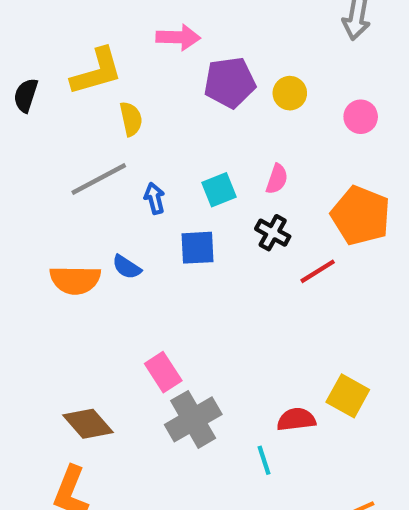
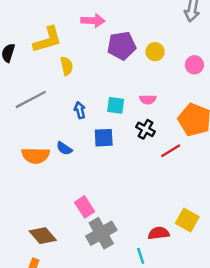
gray line: (99, 179) -> (31, 99), moved
pink semicircle: (277, 179) -> (148, 99), turned 70
cyan square: (219, 190) -> (116, 105), turned 30

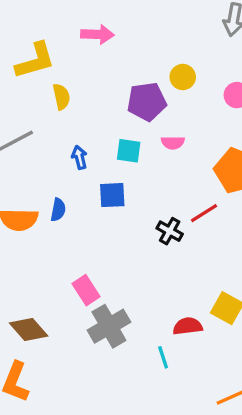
purple pentagon: (122, 46) -> (147, 102), moved
black cross: (145, 129) -> (170, 231), moved
blue semicircle: (64, 148) -> (58, 210), turned -112

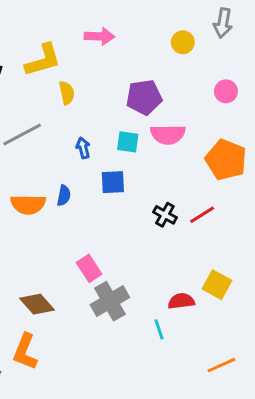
yellow circle: (183, 77) -> (183, 42), moved
pink semicircle: (173, 143) -> (168, 134), size x1.6
red line: (204, 213) -> (202, 215), moved

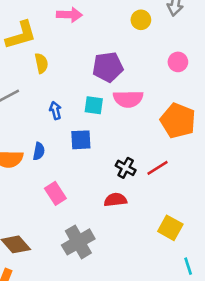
pink rectangle: (89, 268) -> (55, 193), moved
red semicircle: (181, 301) -> (115, 200), moved
cyan line: (159, 329) -> (188, 266), moved

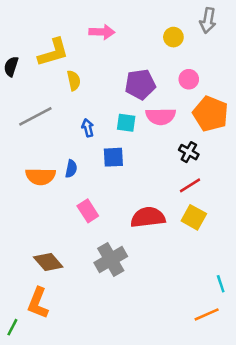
pink circle: (178, 62) -> (189, 79), moved
orange pentagon: (178, 121) -> (210, 114), moved
black cross: (126, 168) -> (189, 152), moved
red semicircle: (115, 200) -> (148, 217), size x1.5
yellow square: (170, 228) -> (194, 217), moved

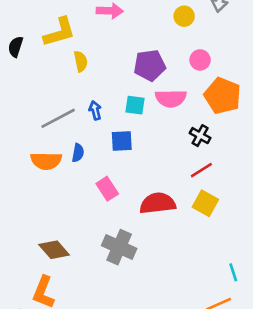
gray line: (35, 116) -> (58, 118), moved
pink rectangle: (88, 211) -> (107, 189), moved
gray cross: (111, 259) -> (119, 247), turned -36

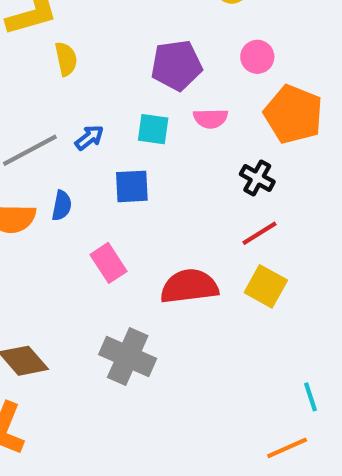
pink semicircle: (171, 98) -> (211, 118), size x0.7
blue arrow: (95, 110) -> (89, 138), turned 66

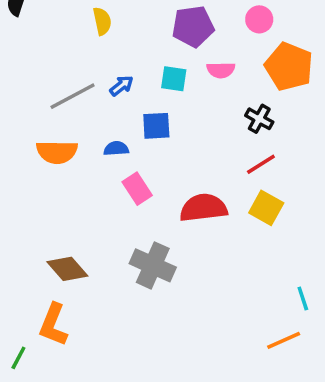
blue semicircle: (62, 206) -> (116, 149), moved, turned -105

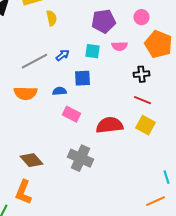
black cross: (259, 119) -> (142, 74), turned -35
red line: (261, 164) -> (142, 100), turned 54
pink rectangle: (137, 189) -> (72, 114), turned -30

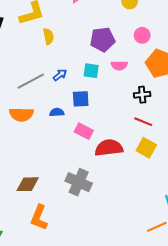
pink rectangle: (72, 114) -> (84, 131), moved
brown diamond: (32, 160) -> (28, 184), turned -50
orange L-shape: (24, 192) -> (39, 218), moved

